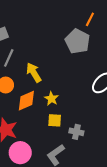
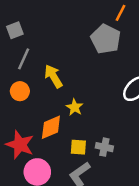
orange diamond: (26, 101) -> (51, 127), moved
yellow square: (55, 120) -> (78, 147), moved

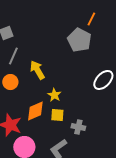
yellow square: (78, 147) -> (57, 115), moved

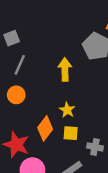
yellow arrow: (37, 70) -> (65, 69), moved, turned 30
orange diamond: (35, 111) -> (45, 128), turned -30

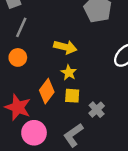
yellow arrow: (65, 69) -> (65, 47), moved, turned 105
gray cross: (95, 147) -> (97, 110), turned 35

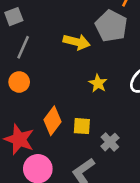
yellow arrow: (65, 47) -> (77, 42), moved
yellow star: (69, 73) -> (98, 83), moved

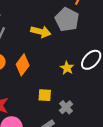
yellow star: (98, 83) -> (67, 68), moved
orange diamond: (53, 121) -> (23, 65), moved

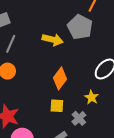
orange diamond: (23, 65) -> (60, 78), moved
yellow star: (67, 68) -> (92, 97), moved

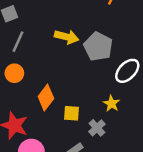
gray pentagon: (80, 27) -> (98, 47), moved
orange diamond: (60, 78) -> (46, 98), moved

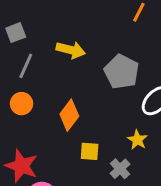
yellow arrow: (67, 37) -> (71, 50), moved
orange diamond: (46, 98) -> (69, 115), moved

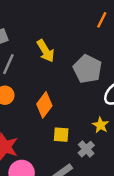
yellow arrow: (71, 50) -> (46, 51), turned 45

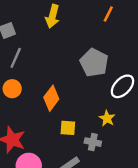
yellow arrow: (46, 51) -> (52, 16), moved, turned 45
gray cross: (86, 149) -> (93, 142), turned -35

